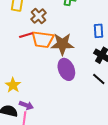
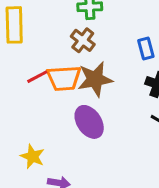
brown cross: (39, 16) -> (83, 40), moved
purple ellipse: (66, 69) -> (89, 122), moved

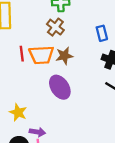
red line: (37, 77) -> (22, 54), turned -70
brown star: (95, 79) -> (64, 56), size x0.7

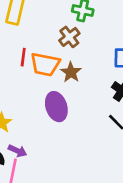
brown star: (64, 56) -> (71, 72), turned 30

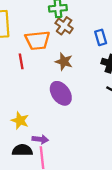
brown cross: (69, 37) -> (64, 26), moved
orange trapezoid: (45, 64) -> (37, 40), moved

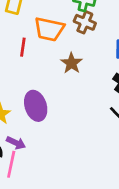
brown cross: (64, 26) -> (85, 22), turned -30
purple ellipse: (61, 93) -> (36, 106), moved

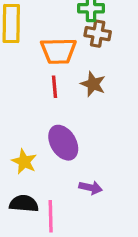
red line: (23, 47) -> (54, 87), moved
purple arrow: (16, 143) -> (91, 188), moved

